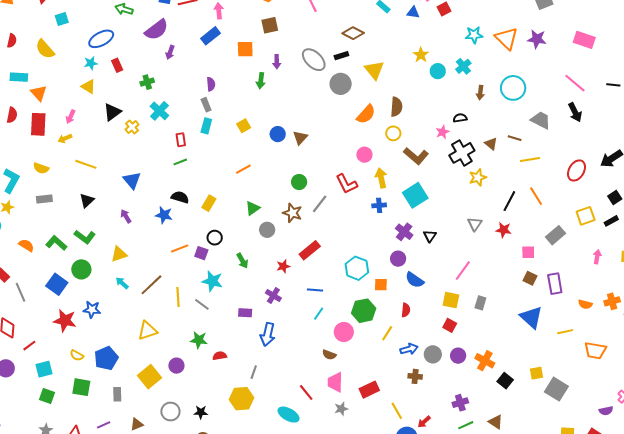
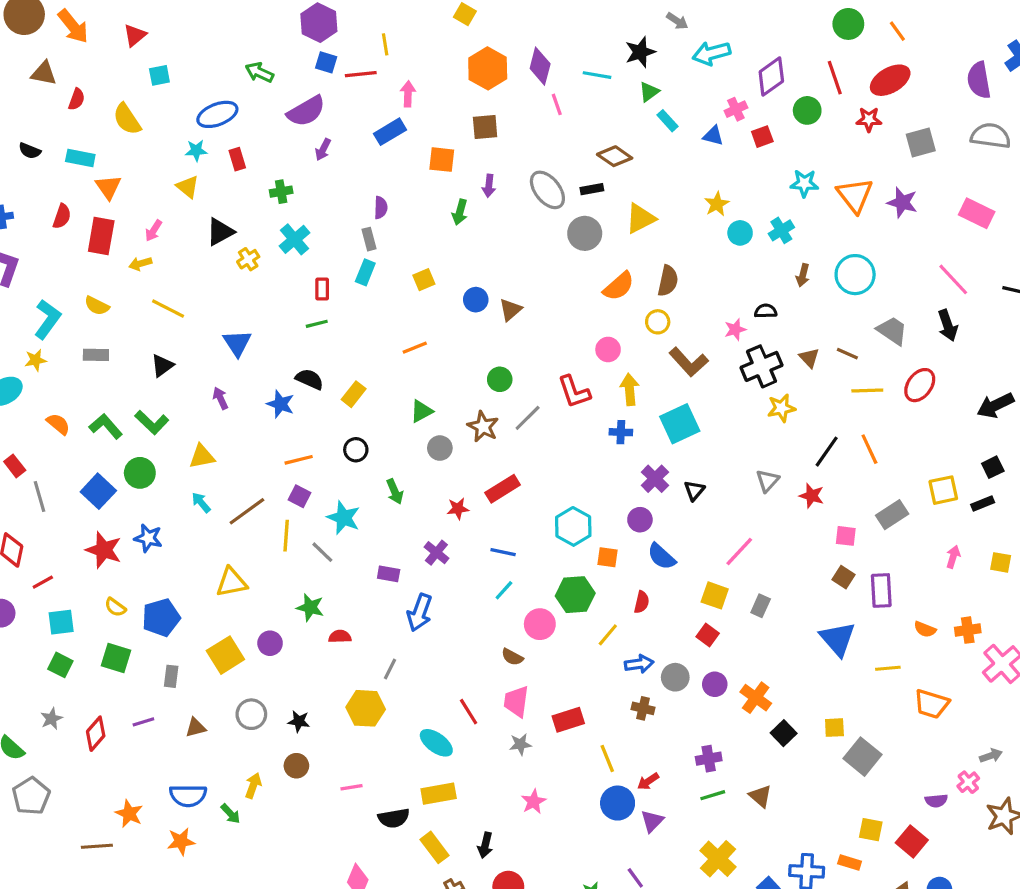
yellow triangle: (374, 70) -> (640, 218), turned 35
red ellipse: (576, 170) -> (920, 385), moved
purple square: (201, 253) -> (300, 496), moved

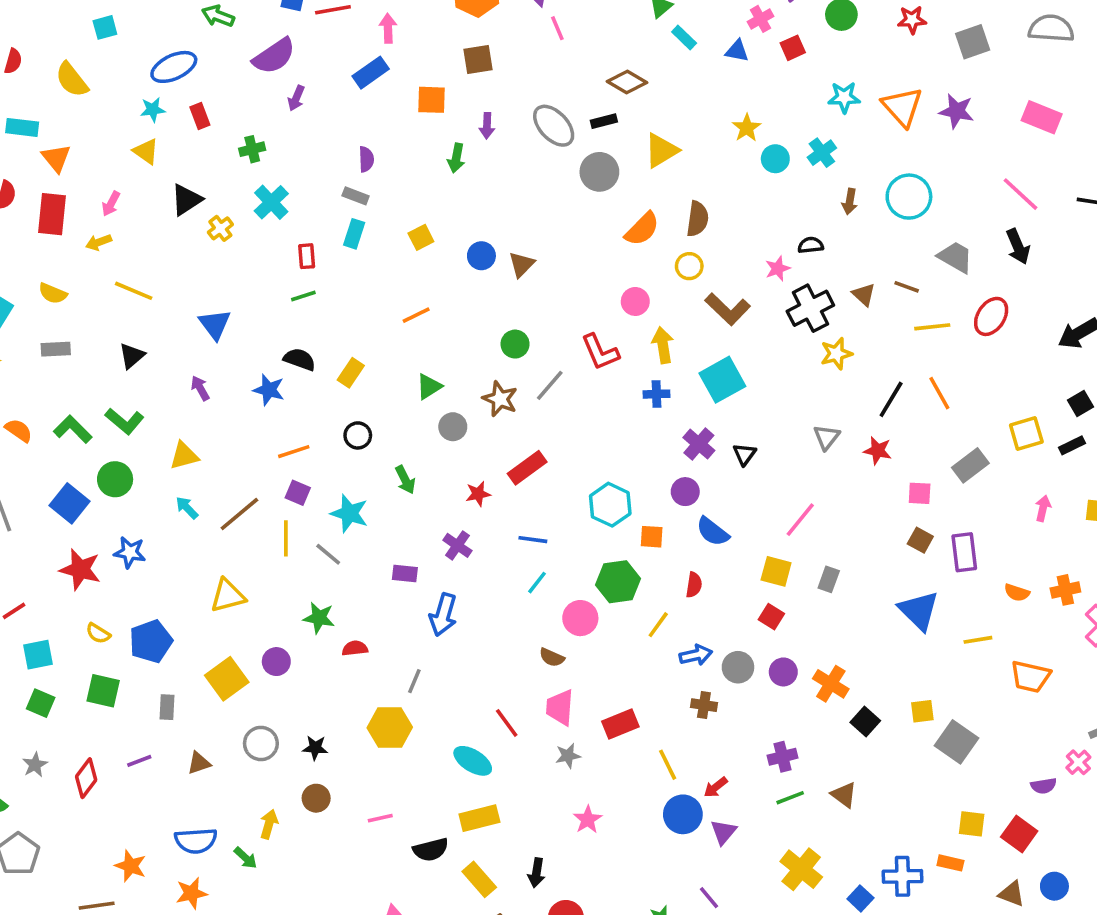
gray rectangle: (369, 239) -> (356, 196), turned -50

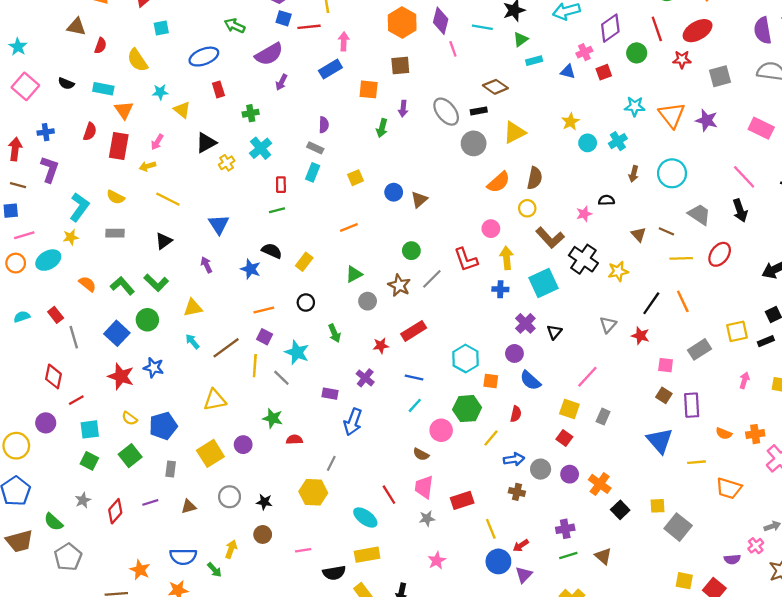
cyan rectangle: (684, 38) -> (534, 61), turned -63
cyan star: (153, 110) -> (160, 92), moved
black cross: (810, 308) -> (583, 259), moved, turned -32
green square: (103, 691) -> (130, 456), turned 35

